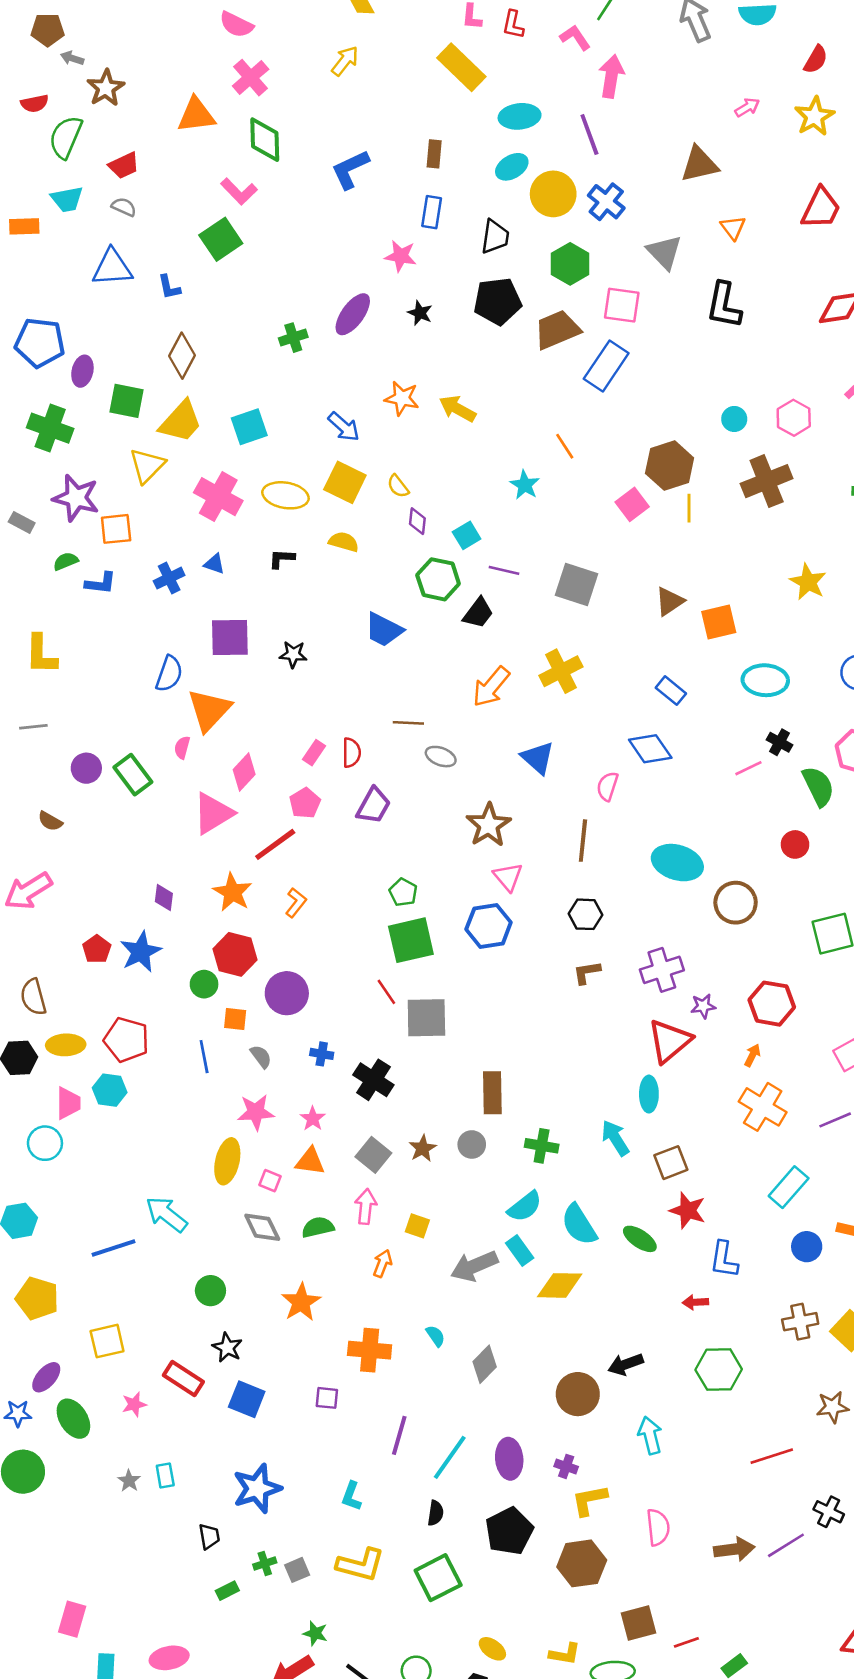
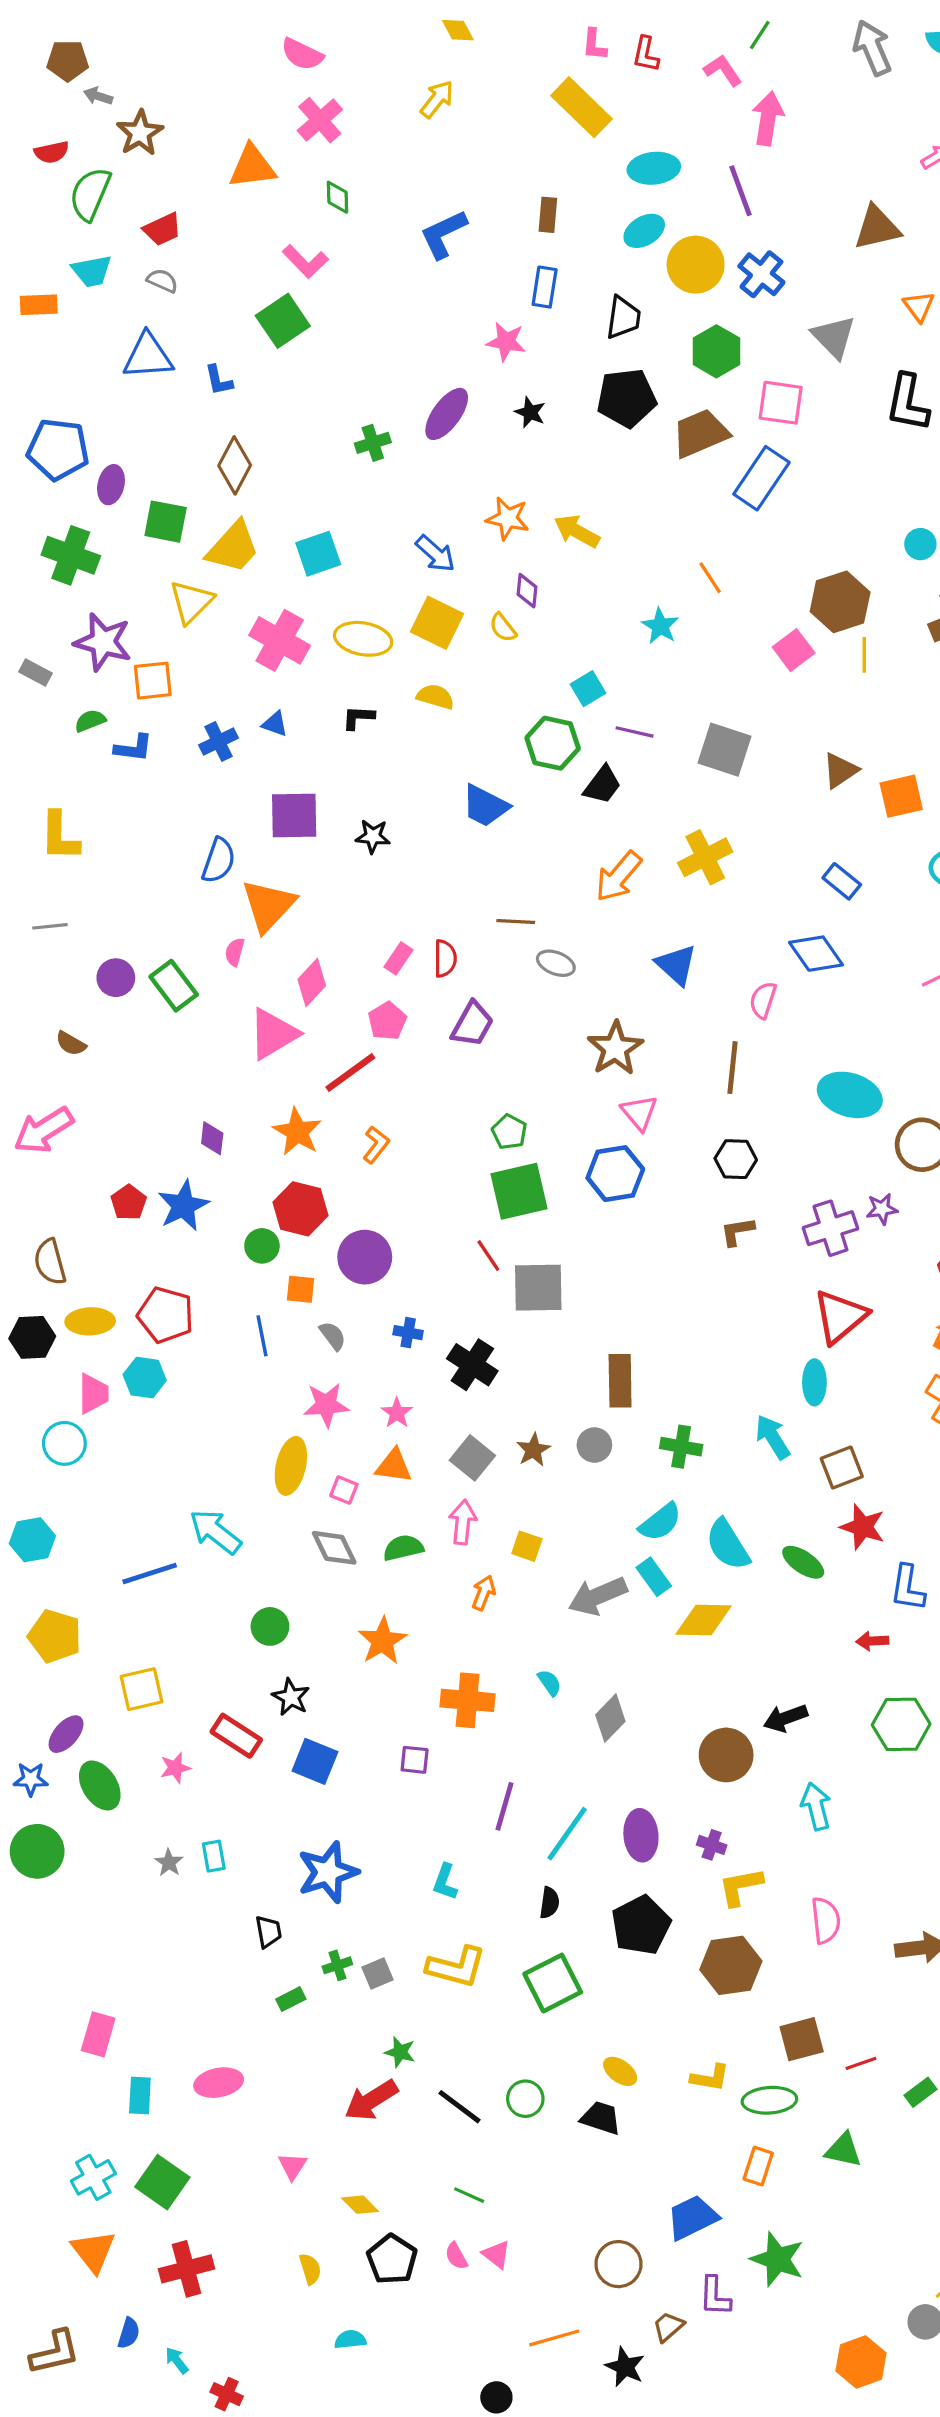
green diamond: (265, 140) -> (337, 197), size x0.6
purple diamond: (417, 521) -> (527, 591), moved
purple star: (703, 1006) -> (882, 1209), moved

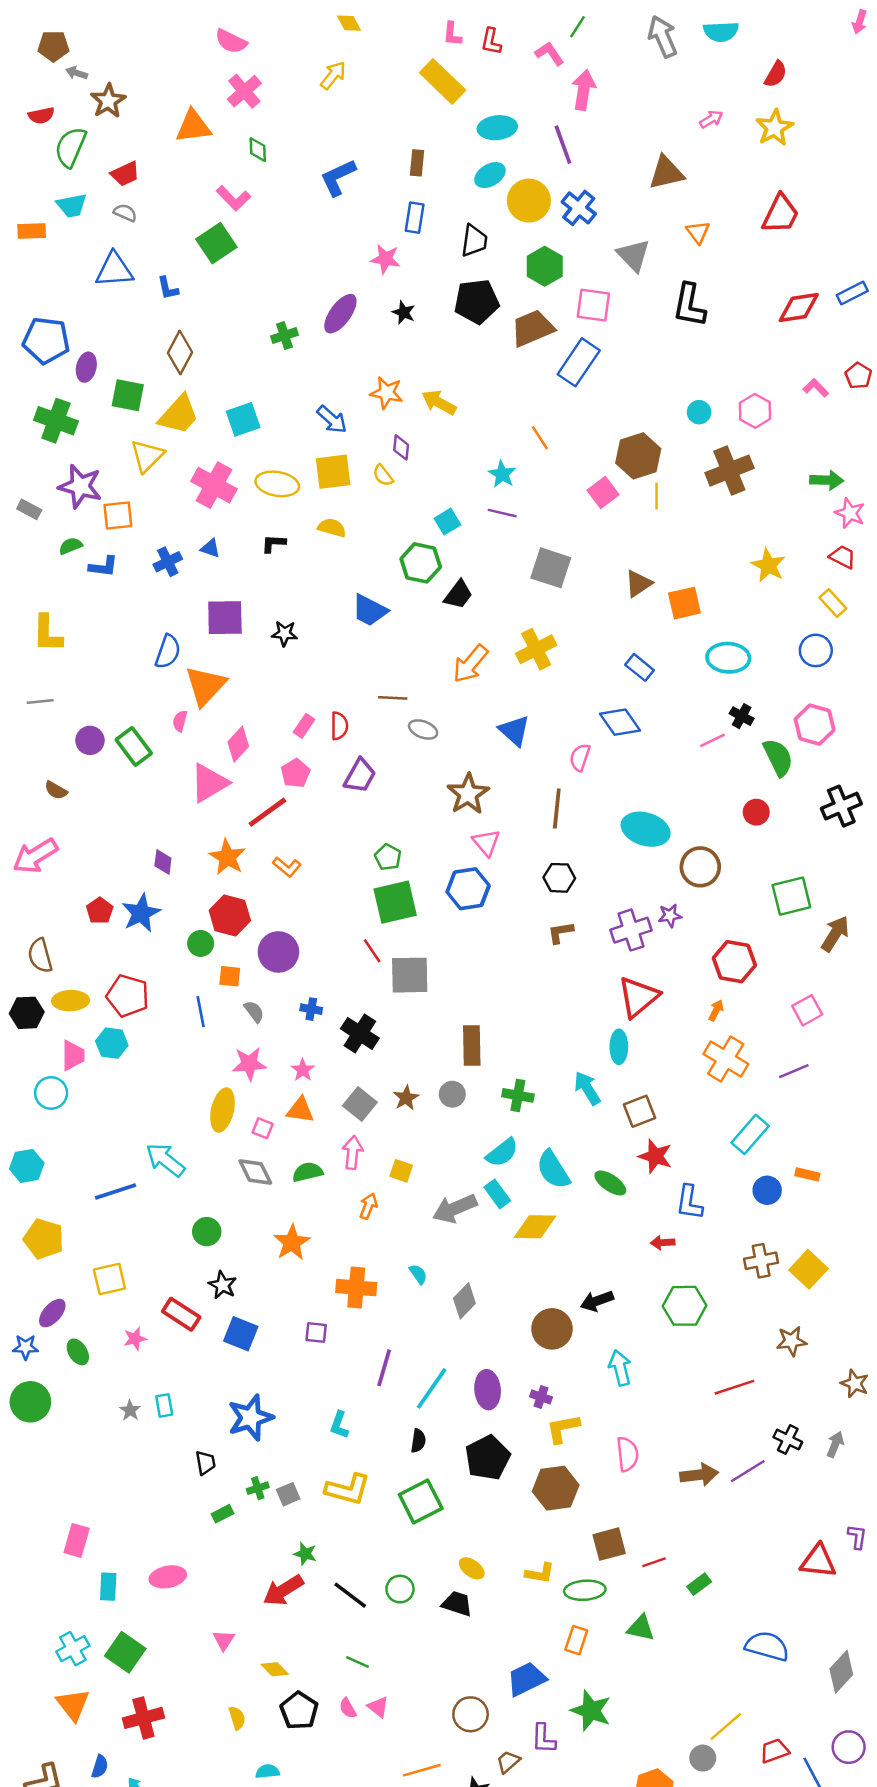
yellow square: (437, 623) -> (333, 472), turned -33
purple line: (635, 732) -> (502, 513), moved
orange L-shape: (376, 1145) -> (287, 867), turned 92
green ellipse: (100, 1785) -> (78, 1352), size x0.7

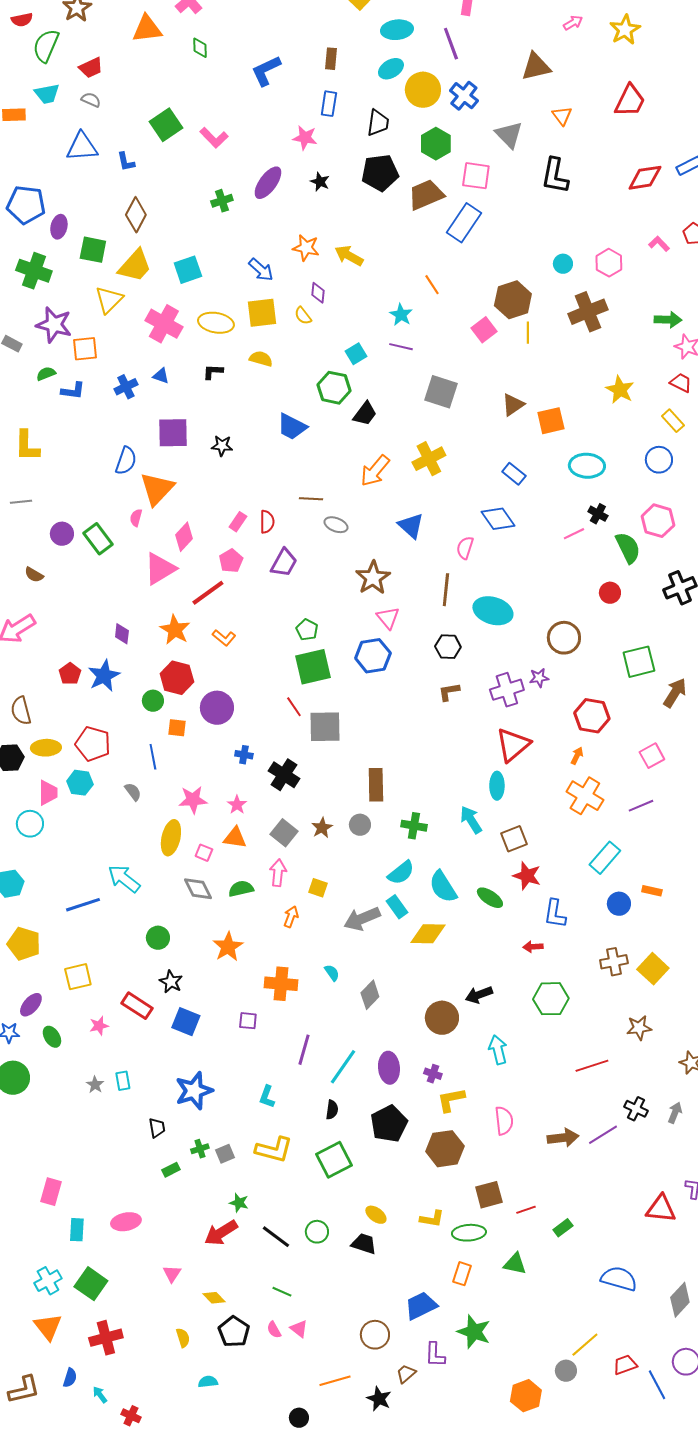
pink L-shape: (233, 198) -> (214, 138), moved
cyan ellipse: (646, 829) -> (493, 611), moved
gray semicircle: (254, 1012) -> (133, 792), moved

